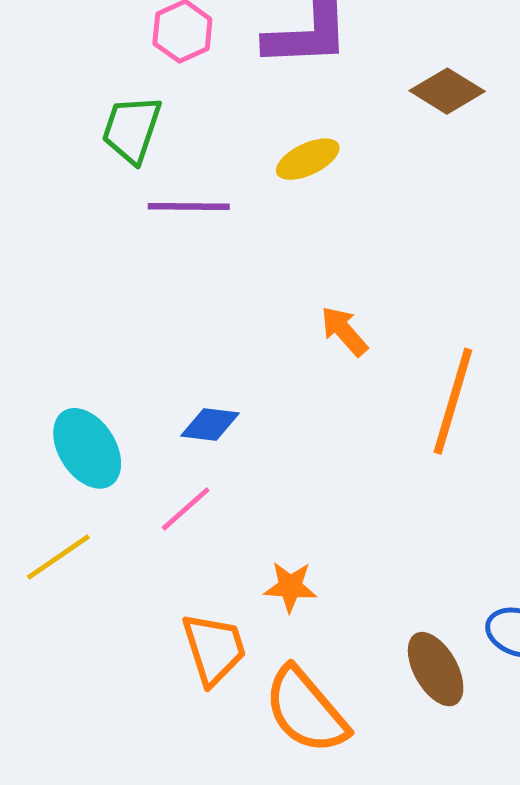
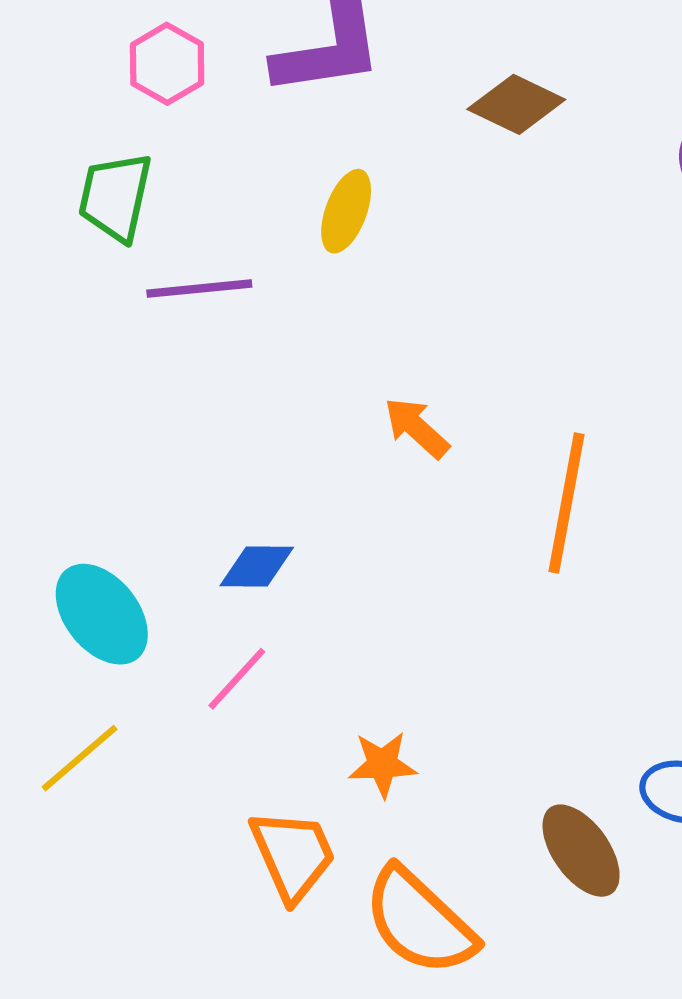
yellow ellipse: (308, 159) -> (346, 211), turned -38

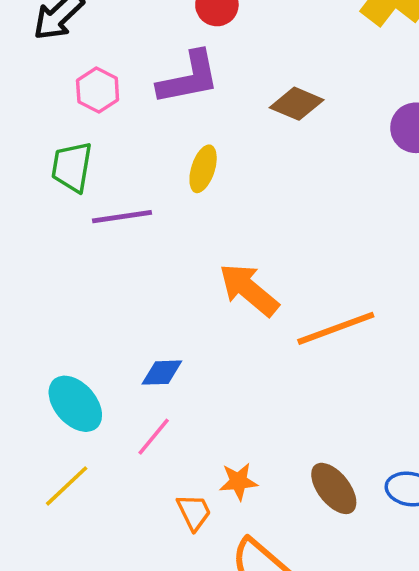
orange arrow: (417, 428) -> (249, 290), size x1.6
orange line: (567, 503) -> (336, 328), turned 62
brown ellipse: (581, 851) -> (334, 488), moved
orange trapezoid: (293, 855) -> (194, 512), moved, size x0.7

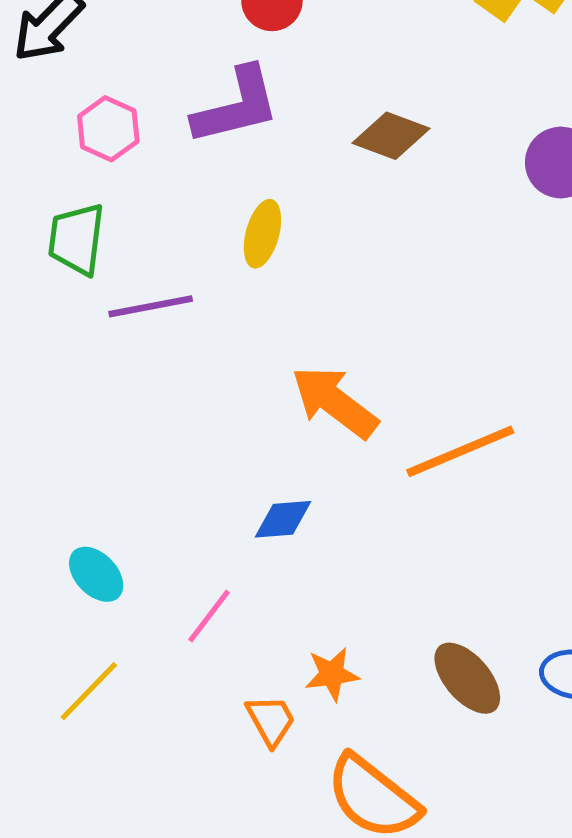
blue diamond: (162, 373) -> (283, 519), moved
cyan ellipse: (75, 404) -> (96, 574), size x0.7

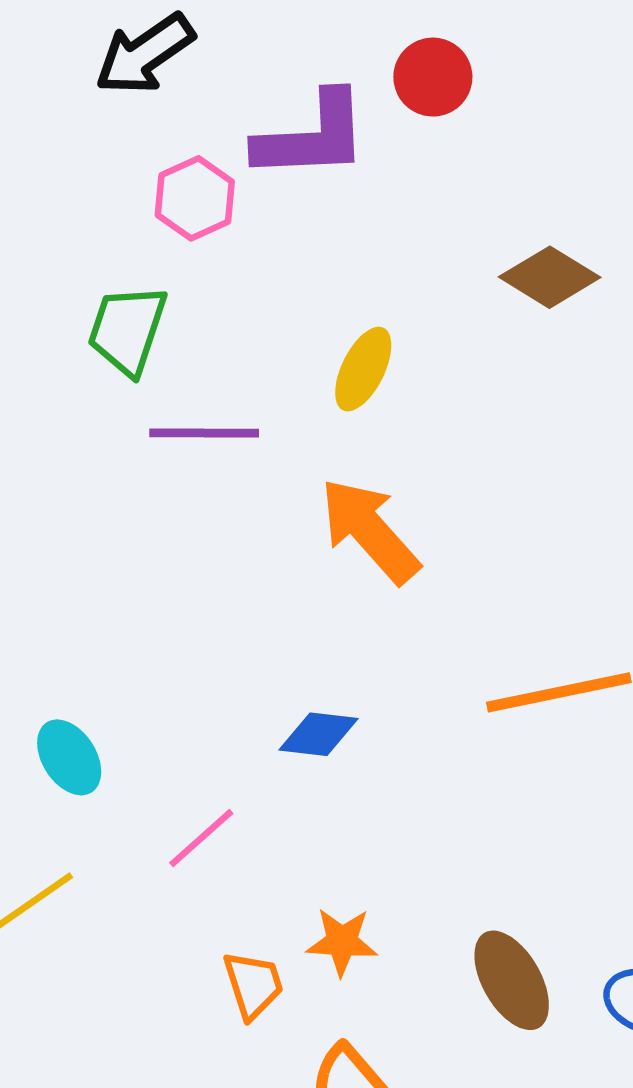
purple L-shape: (236, 106) -> (312, 136), moved
orange arrow: (335, 402) -> (370, 531), moved

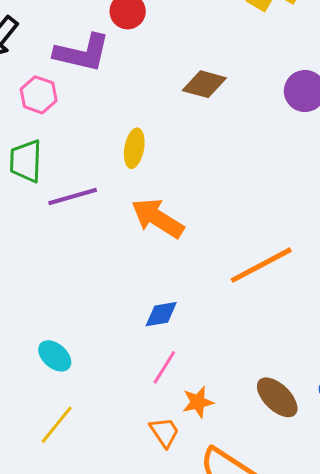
purple L-shape: (312, 136) -> (82, 53), turned 32
pink line: (201, 838) -> (164, 367), moved

